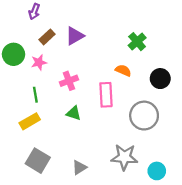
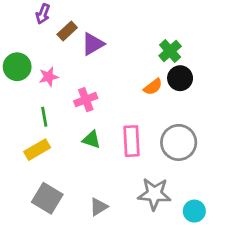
brown rectangle: (47, 37) -> (67, 31), moved
orange semicircle: (123, 70) -> (153, 87), turned 119
black circle: (160, 79) -> (180, 78), moved
pink rectangle: (106, 95) -> (131, 141), moved

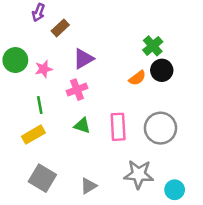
purple triangle: (93, 44) -> (83, 59), moved

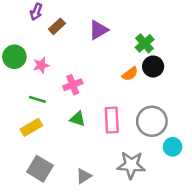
purple triangle: (83, 59) -> (98, 30), moved
green line: (40, 105) -> (37, 99), turned -63
cyan circle: (175, 190) -> (173, 147), moved

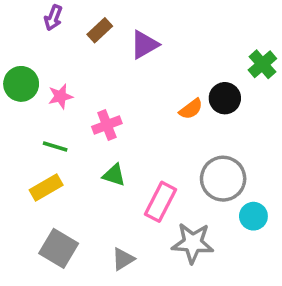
brown rectangle: (57, 26) -> (100, 30), moved
green cross: (145, 43) -> (262, 64), moved
pink rectangle: (112, 120) -> (161, 202), moved, turned 30

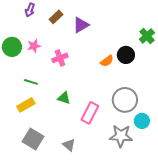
pink star: (60, 96) -> (34, 46), moved
pink cross: (107, 125) -> (60, 58), moved
gray star: (193, 243) -> (121, 136), moved
gray triangle: (123, 259) -> (69, 145), turned -48

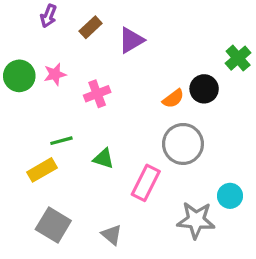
green line: (31, 82) -> (61, 141), moved, turned -32
gray circle: (125, 100) -> (183, 144), moved

